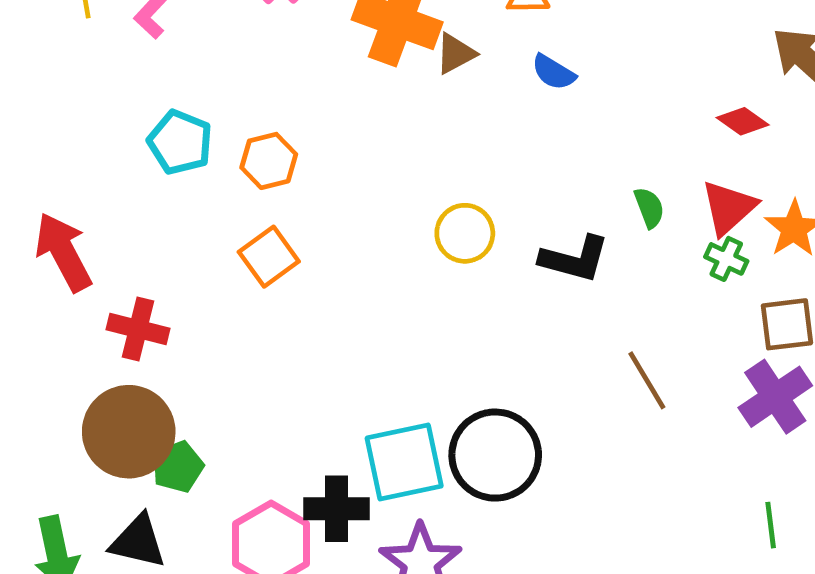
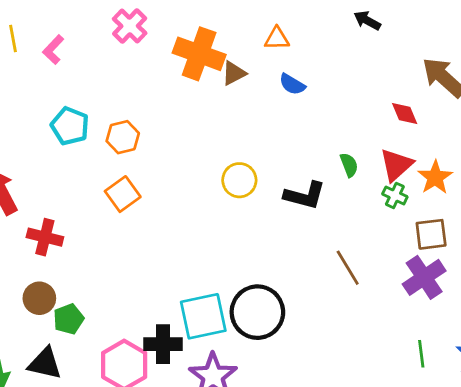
red diamond: (743, 121) -> (405, 114), turned 32
brown circle: (129, 432) -> (39, 298), size x0.6

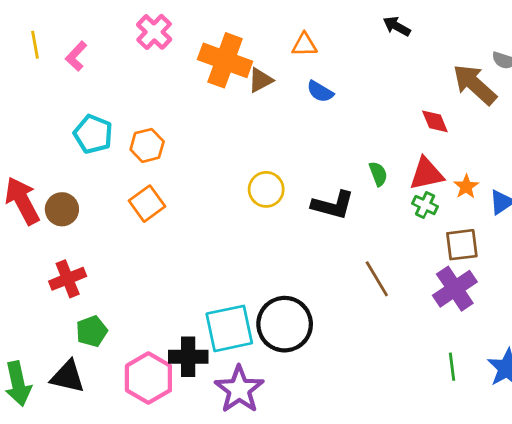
red triangle: (396, 165) -> (426, 174), turned 30
orange star: (435, 177) -> (466, 187), size x0.7
red cross: (45, 237) -> (68, 279), moved, turned -36
brown circle: (39, 298) -> (62, 209), moved

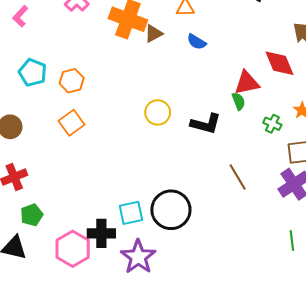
red diamond: (435, 121) -> (280, 63), size x1.5
red triangle: (426, 174) -> (247, 83), moved
cyan square: (229, 328) -> (131, 213), size x0.7

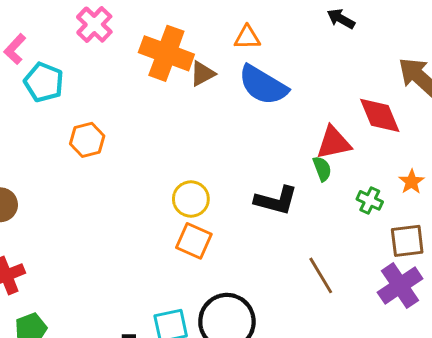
blue semicircle: (197, 42) -> (263, 85), size x1.8
cyan pentagon: (33, 73) -> (44, 82), moved
yellow circle: (158, 112) -> (191, 199), moved
orange square: (72, 123) -> (194, 241), moved, turned -30

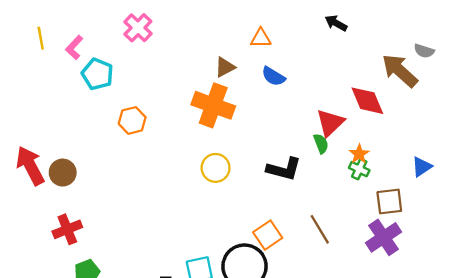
orange cross: (166, 53) -> (213, 105), moved
blue semicircle: (263, 85) -> (273, 76), size x0.6
red triangle: (334, 143) -> (330, 123), turned -32
orange star: (412, 182) -> (359, 154), moved
orange square: (194, 241) -> (268, 235), moved, turned 32

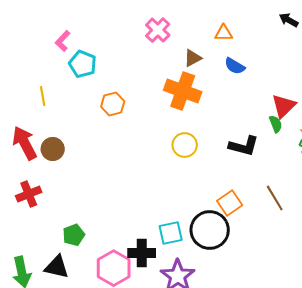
pink cross: (138, 28) -> (158, 30), moved
yellow line: (41, 38) -> (43, 96), moved
red cross: (67, 229) -> (29, 194), moved

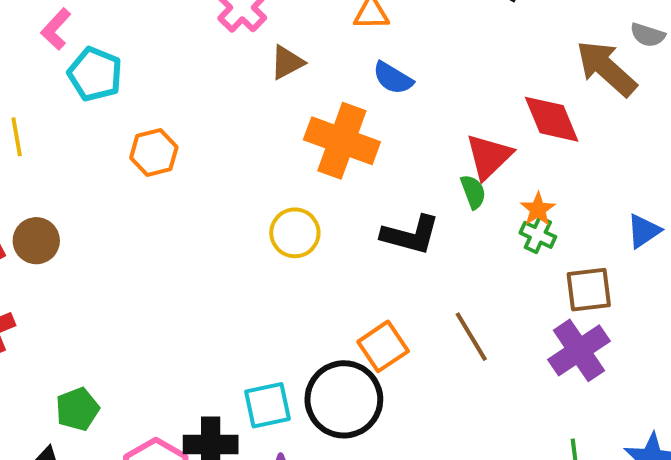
brown triangle: (193, 58) -> (287, 62), moved
orange cross: (183, 91) -> (342, 141), moved

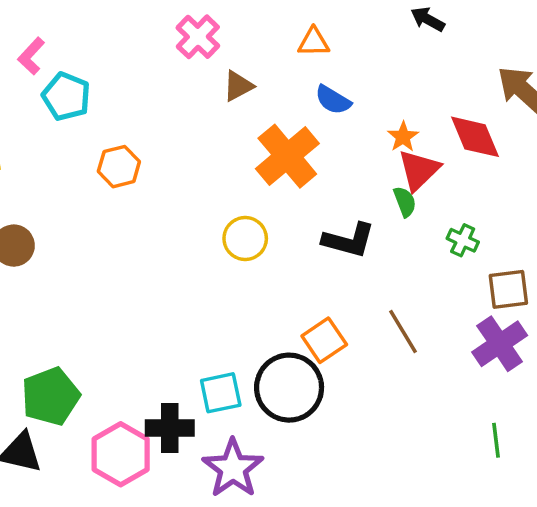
orange cross: (342, 141) -> (287, 156), turned 30
orange star: (538, 209) -> (403, 137), moved
green pentagon: (77, 409) -> (51, 396), size x1.5

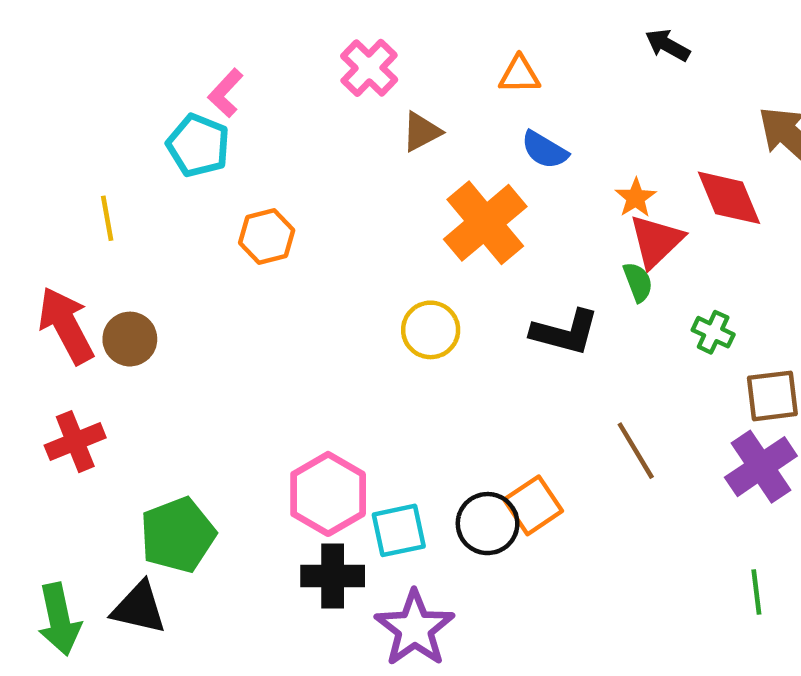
pink L-shape: (31, 56) -> (226, 93), moved
orange square: (324, 340) -> (533, 505), moved
black circle: (289, 388) -> (488, 524), size x0.7
pink hexagon: (121, 454) -> (328, 494), moved

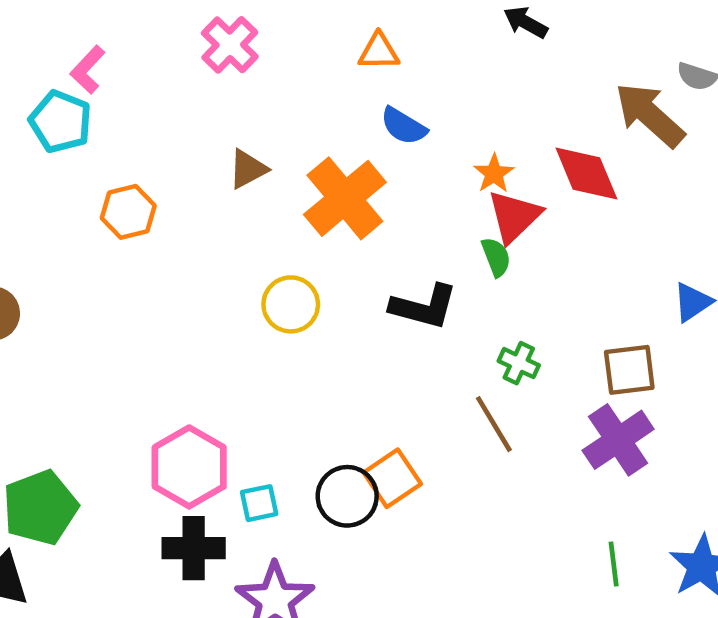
brown triangle: (421, 132) -> (248, 169), moved
green cross: (713, 332) -> (519, 363), moved
cyan square: (399, 530) -> (259, 503), size x0.7

